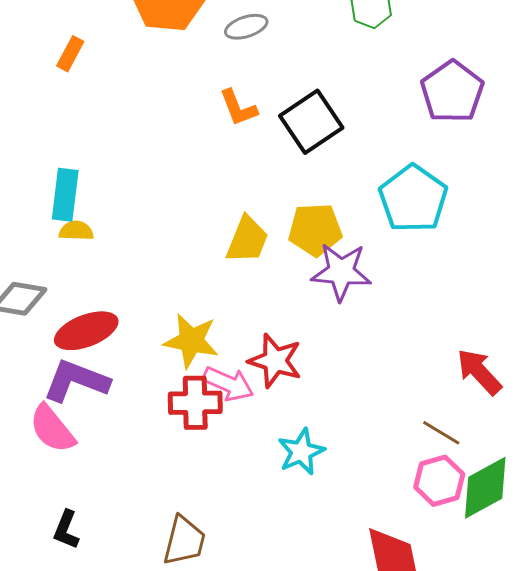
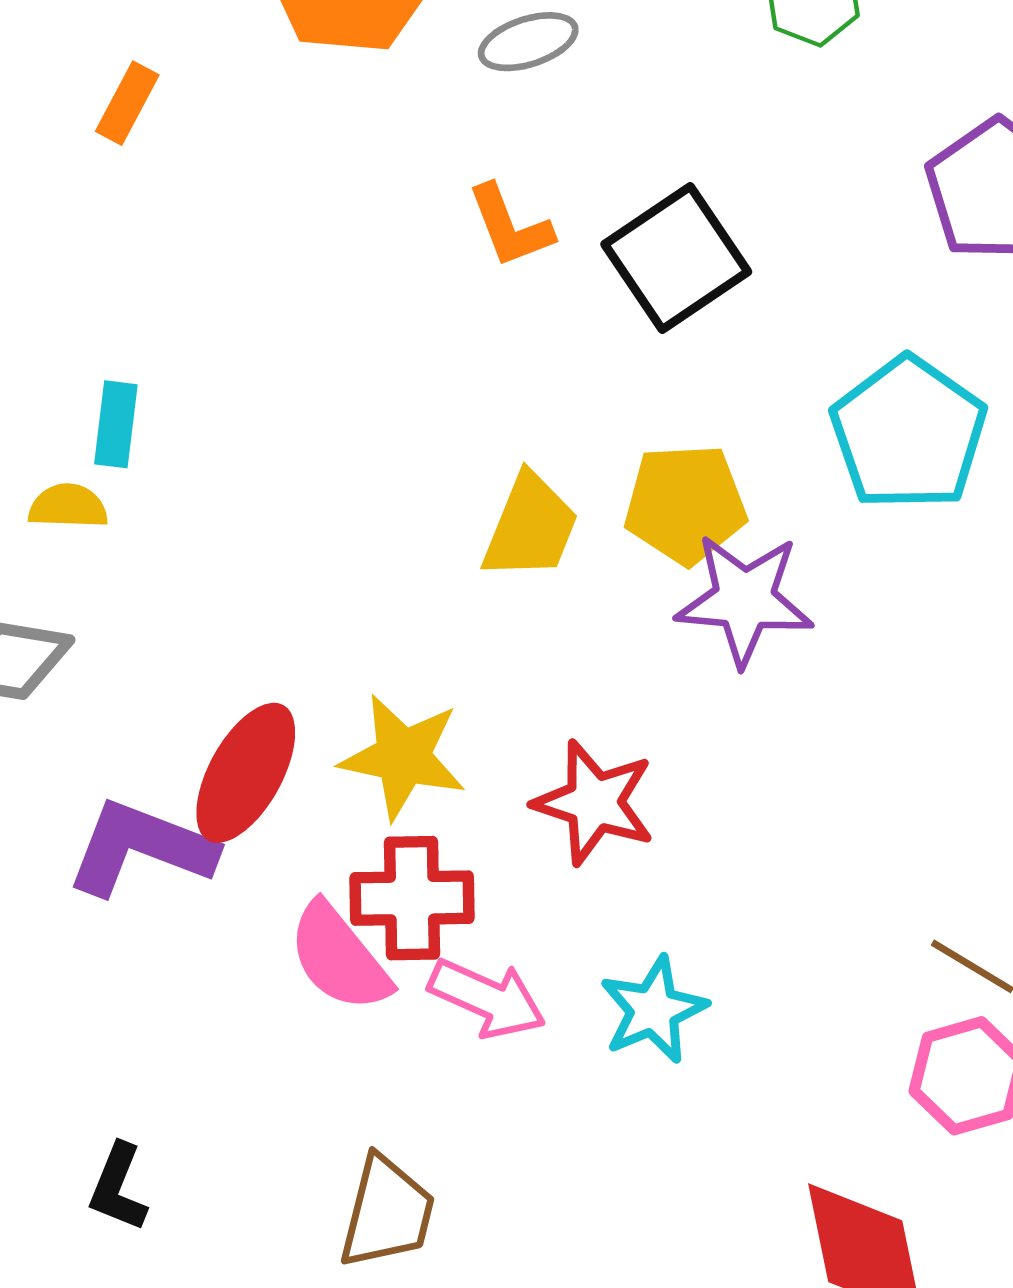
cyan rectangle: (65, 195) -> (116, 424), size x0.7
yellow semicircle: (76, 231) -> (68, 506), moved
red ellipse: (86, 331) -> (246, 773), moved, turned -40
pink arrow: (228, 384) -> (487, 998), moved
pink semicircle: (52, 429) -> (339, 957), moved

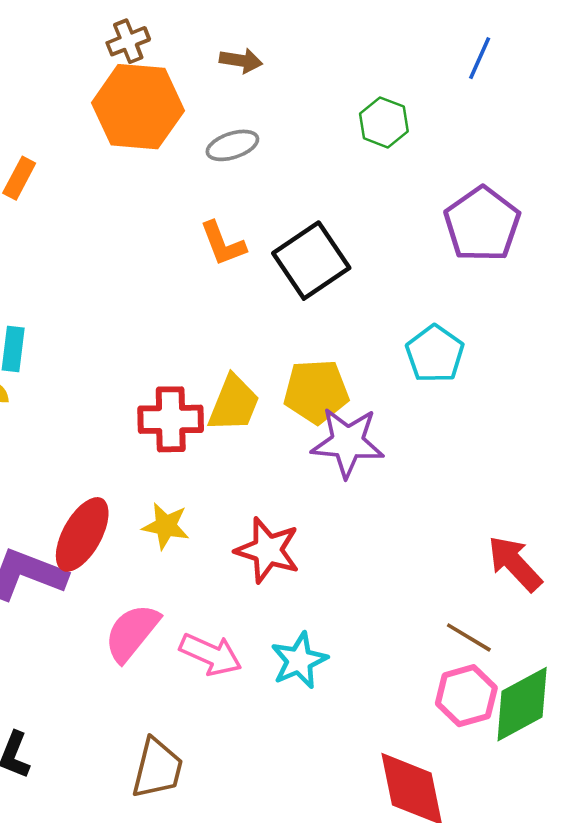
cyan pentagon: (909, 433) -> (435, 354), size x0.7
yellow star: (403, 757) -> (166, 526), size x0.7
red cross: (412, 898) -> (171, 419), moved
pink semicircle: (339, 957) -> (132, 633), turned 78

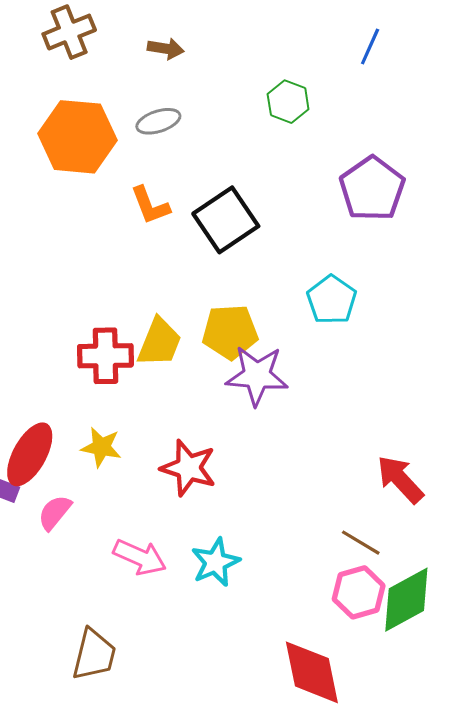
brown cross: (128, 41) -> (69, 32), size x1.4
orange hexagon: (138, 107) -> (77, 137), moved
pink semicircle: (132, 633) -> (55, 512), moved, size x0.7

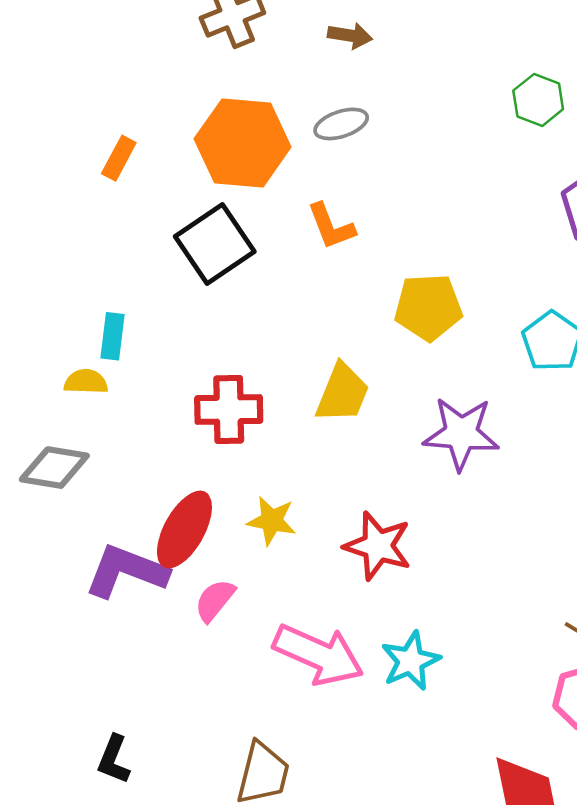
green hexagon: (288, 102) -> (538, 100), moved
black square: (226, 220) -> (215, 244), moved
yellow pentagon: (230, 332) -> (428, 307), moved
red cross: (105, 356) -> (229, 409), moved
pink arrow: (140, 557) -> (318, 655), size x1.4

